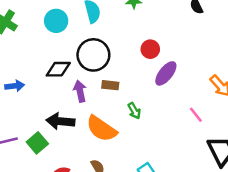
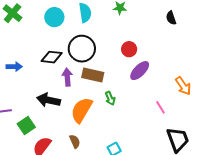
brown rectangle: (110, 85) -> (93, 75), size x1.5
orange semicircle: (101, 129) -> (82, 110), turned 80
green square: (37, 143) -> (26, 126), moved

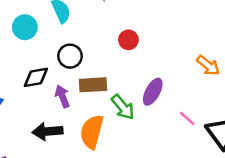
black circle: (82, 49) -> (70, 56), size x0.7
purple ellipse: (140, 71) -> (153, 92), moved
green arrow: (110, 98) -> (123, 107), size x1.5
pink line: (160, 107) -> (187, 118), moved

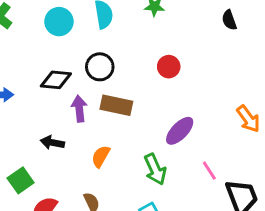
green arrow: (123, 107) -> (155, 169), moved
black arrow: (47, 131) -> (52, 143), size x0.7
orange semicircle: (92, 132) -> (101, 156), size x0.6

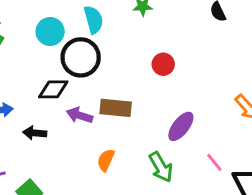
black circle: (100, 67) -> (81, 57), moved, size x1.4
purple arrow: (79, 109) -> (79, 115), turned -60
black arrow: (52, 143) -> (35, 133), moved

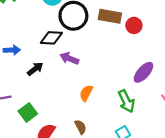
brown rectangle: (116, 108) -> (110, 16), moved
black arrow: (35, 133) -> (35, 69), turned 133

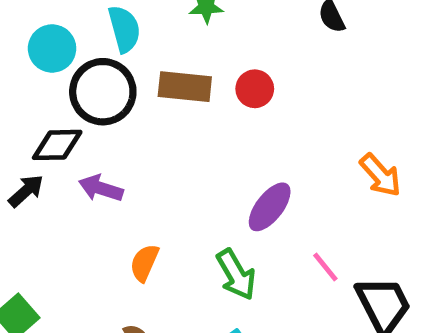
red circle: (134, 25) -> (255, 89), moved
black arrow: (35, 69) -> (26, 191), moved

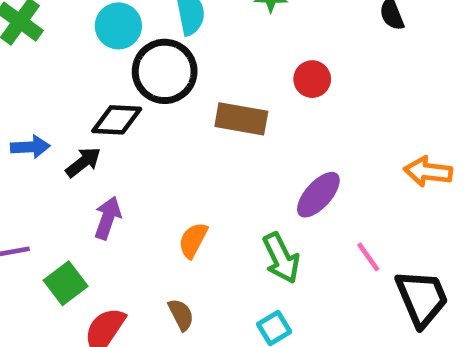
brown rectangle: (185, 87) -> (241, 119), moved
orange arrow: (380, 175) -> (428, 172), turned 135
purple arrow: (101, 188) -> (108, 218), moved, turned 87

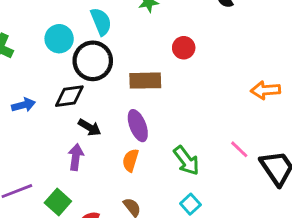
blue arrow: (30, 147) -> (23, 105), moved
black arrow: (83, 162) -> (90, 127), moved, turned 80
purple ellipse: (318, 195) -> (138, 126), moved, turned -52

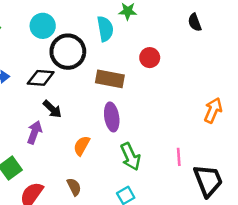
cyan semicircle: (101, 22) -> (105, 29), moved
orange arrow: (266, 90) -> (213, 110), turned 105
purple ellipse: (138, 126) -> (112, 117), moved
pink line: (239, 149) -> (179, 157), turned 30

